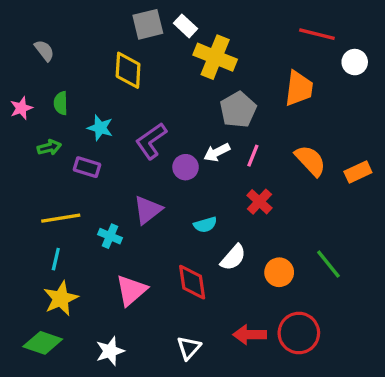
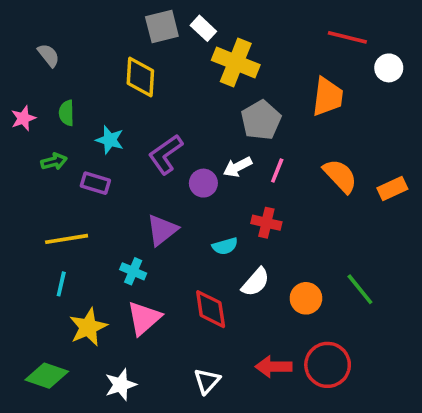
red cross: (259, 202) -> (266, 223), moved, turned -30
cyan cross: (110, 236) -> (133, 271), moved
yellow star: (61, 299) -> (88, 327), moved

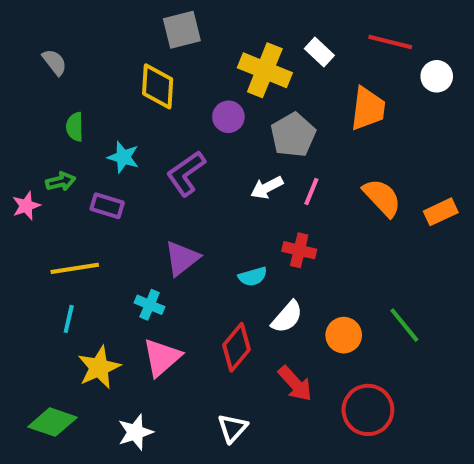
white rectangle: (203, 28) -> (319, 52), moved
pink star: (23, 118) -> (26, 206), moved
purple circle: (203, 183) -> (228, 117), moved
red diamond: (211, 309) -> (237, 347), turned 48
red arrow: (274, 367) -> (295, 384), moved, turned -132

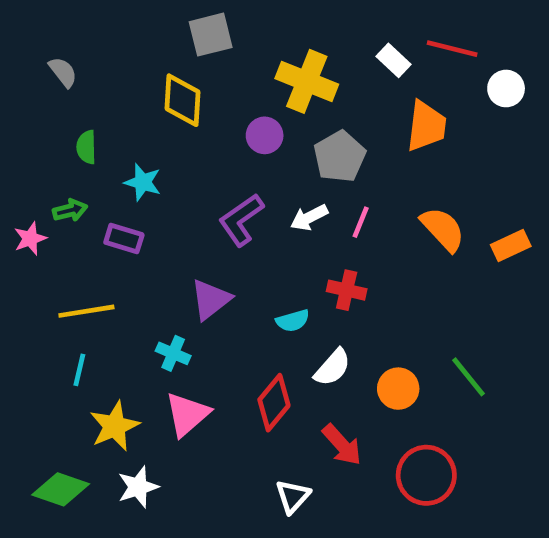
white rectangle: (319, 52) -> (393, 60), moved
purple L-shape: (186, 173) -> (241, 220), moved
white triangle: (232, 428) -> (293, 496), moved
white star: (135, 432) -> (138, 487), moved

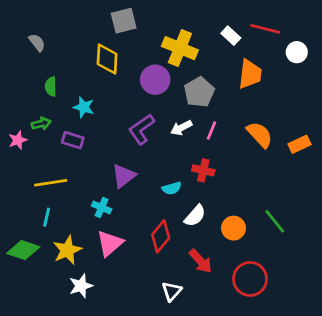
purple circle: (265, 135) -> (155, 80), size x1.4
green diamond: (61, 489) -> (23, 250), moved

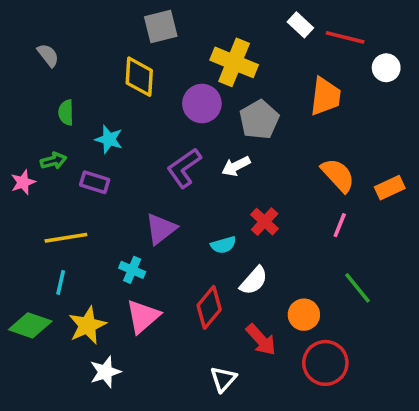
white rectangle: (231, 36) -> (300, 25), moved
pink line: (212, 131) -> (340, 225), moved
red cross: (203, 170) -> (265, 222), turned 30
orange circle: (234, 228) -> (304, 315), moved

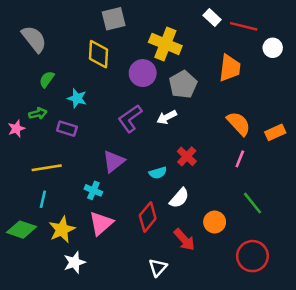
gray semicircle: (48, 55) -> (34, 39), size x1.6
green semicircle: (66, 112) -> (47, 79), turned 36
red circle: (325, 363) -> (252, 256), moved

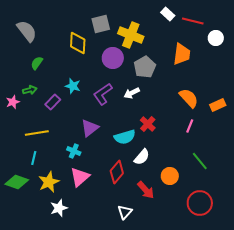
gray square: (114, 19) -> (101, 24), moved
cyan star: (77, 98) -> (73, 86), moved
purple rectangle: (67, 129) -> (53, 102), turned -63
cyan semicircle: (158, 173) -> (125, 137), size x1.5

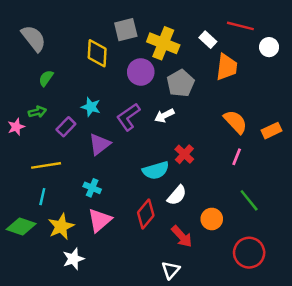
white rectangle: (168, 14) -> (208, 40), moved
purple triangle: (90, 128) -> (100, 144), moved
white triangle: (125, 212) -> (171, 270), moved

